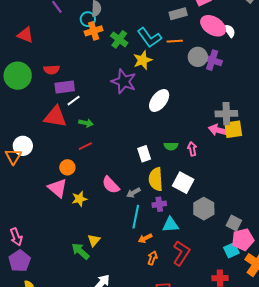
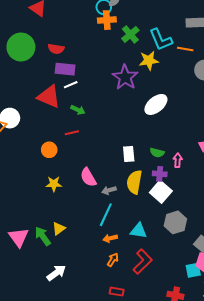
pink triangle: (58, 188) -> (19, 237), moved
purple cross: (159, 204) -> (160, 174), moved

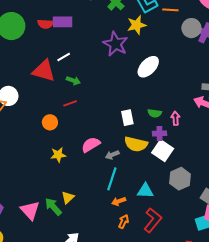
purple rectangle: (65, 69) -> (63, 22), moved
pink semicircle: (88, 177) -> (91, 145), turned 96
yellow semicircle: (134, 182) -> (136, 144), turned -80

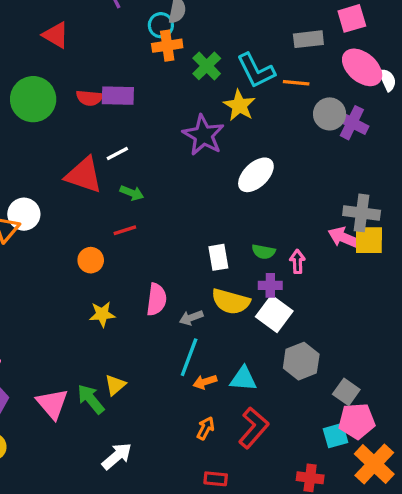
yellow star: (137, 25) -> (239, 105), turned -30
pink semicircle: (91, 145) -> (156, 299), turned 126
orange arrow: (119, 201) -> (205, 382), moved

